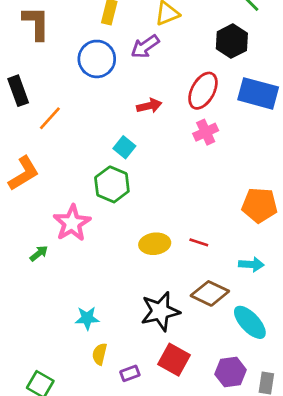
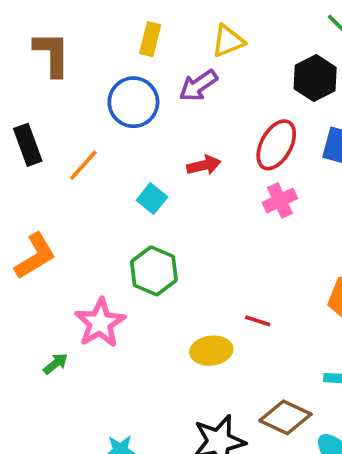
orange line: (50, 118) -> (83, 165), moved
cyan square: (124, 147) -> (152, 199), moved
red line: (199, 242) -> (258, 321), moved

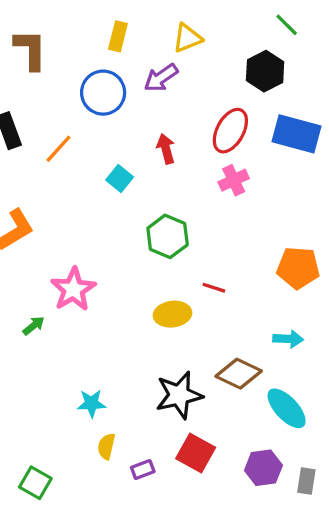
red arrow: (204, 165) -> (166, 149), turned -92
green hexagon: (154, 271) -> (168, 236), moved

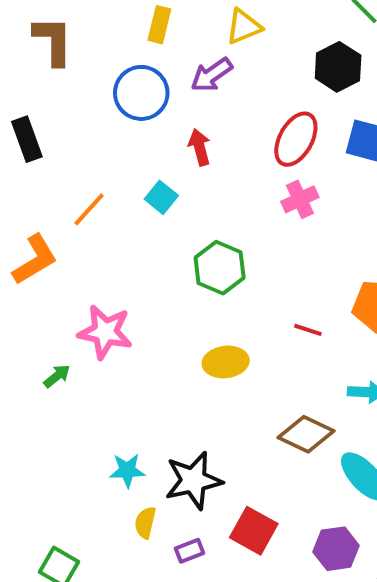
orange line: (58, 149) -> (89, 209), moved
red arrow: (166, 149) -> (200, 147), moved
red line: (214, 288) -> (308, 330), moved
pink star: (73, 289) -> (105, 332), turned -30
black star: (179, 395) -> (193, 480), moved

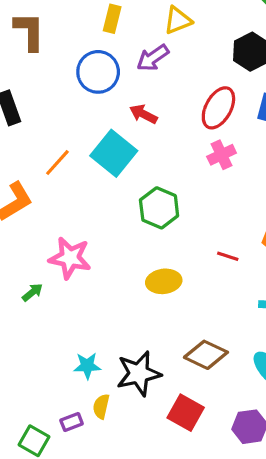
red arrow: (200, 147) -> (143, 114), turned -48
cyan square: (161, 197) -> (114, 153), size x1.8
brown diamond: (306, 434) -> (206, 355), moved
purple rectangle: (189, 551) -> (72, 422), moved

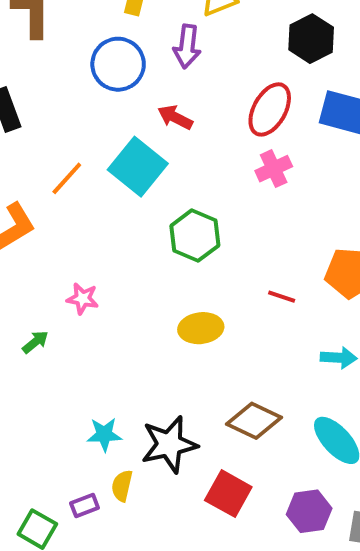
purple arrow: (153, 58) -> (187, 46), turned -48
pink star: (70, 258) -> (83, 299), size x0.6

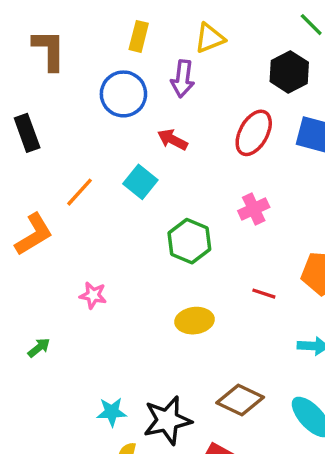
cyan square: (138, 167) -> (140, 182), size x0.7
pink cross: (274, 169) -> (254, 209), moved
green arrow: (35, 342) -> (39, 348), moved

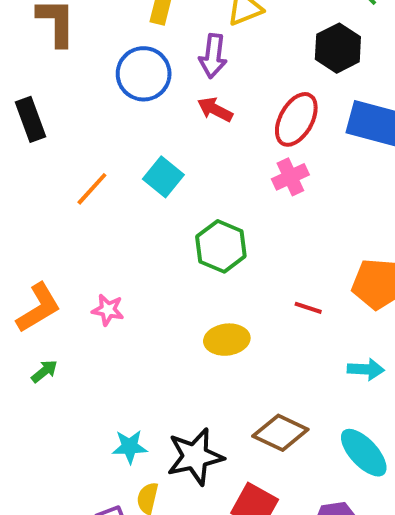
red arrow: (173, 140) -> (215, 109), moved
pink cross: (254, 209) -> (290, 177), moved
orange L-shape: (34, 234) -> (38, 308), moved

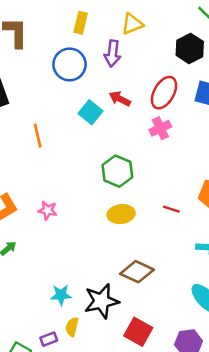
red arrow: (215, 109) -> (120, 99), moved
cyan square: (163, 177) -> (90, 112), moved
orange line: (92, 189) -> (38, 136), turned -55
yellow ellipse: (227, 340) -> (121, 214), moved
brown diamond: (280, 433) -> (137, 272), moved

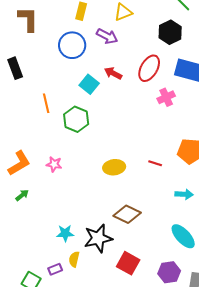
purple arrow: (112, 53) -> (107, 36), turned -70
pink cross: (160, 128) -> (166, 97), moved
green hexagon: (117, 171) -> (76, 119), moved

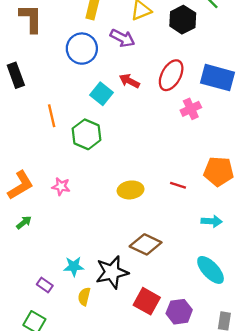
black hexagon: (170, 32) -> (183, 20), moved
purple rectangle: (55, 269) -> (45, 285), moved, turned 56
purple hexagon: (169, 272) -> (179, 312), moved

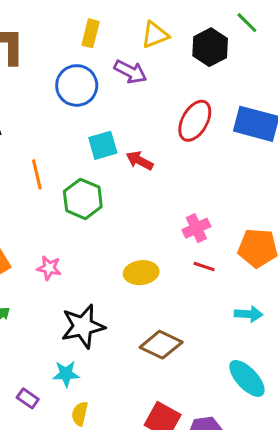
red arrow: (129, 81) -> (140, 161), moved
cyan square: (102, 94) -> (103, 145), turned 35
pink cross: (191, 109) -> (196, 228), moved
black star: (112, 272) -> (83, 326), moved

